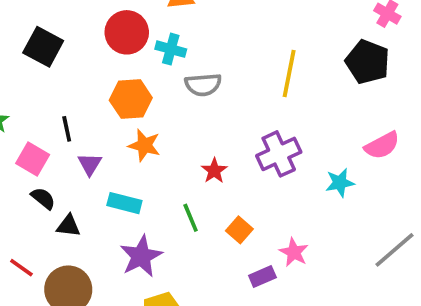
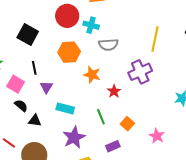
black square: (43, 47) -> (28, 35), moved
orange star: (144, 145) -> (92, 75), moved
purple cross: (279, 154) -> (140, 72), moved
purple rectangle: (262, 276) -> (113, 146), moved

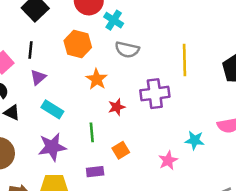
yellow line: (155, 39) -> (184, 60), turned -30
pink star: (157, 136) -> (168, 160), moved

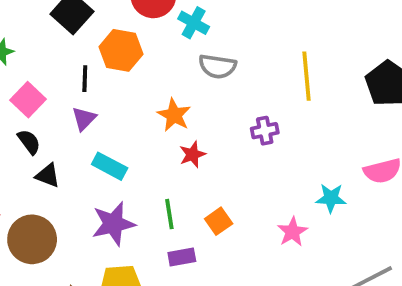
orange hexagon: (78, 44) -> (121, 50), moved
black line: (31, 50) -> (85, 79), moved
purple cross: (155, 94) -> (265, 131), size x0.6
red star: (117, 107) -> (192, 154), moved
green line: (92, 132) -> (169, 214), moved

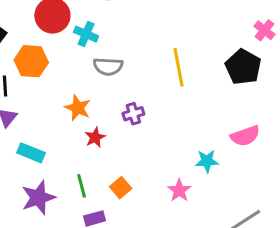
purple cross: (265, 131) -> (133, 114), moved

